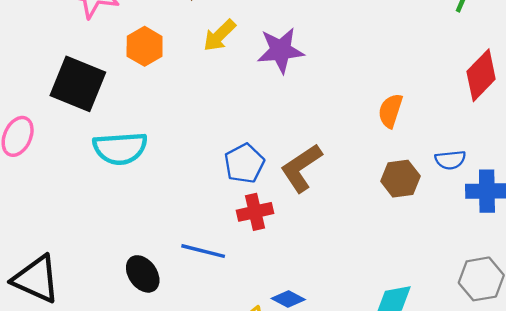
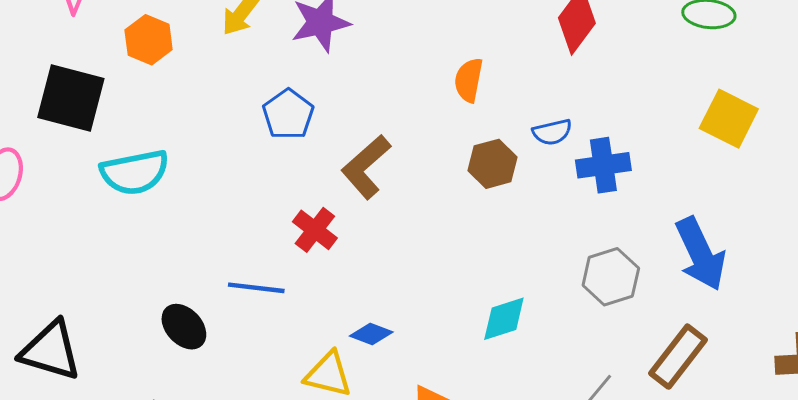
blue pentagon: (244, 163) -> (288, 114), moved
red cross: (255, 212) -> (315, 230), turned -32

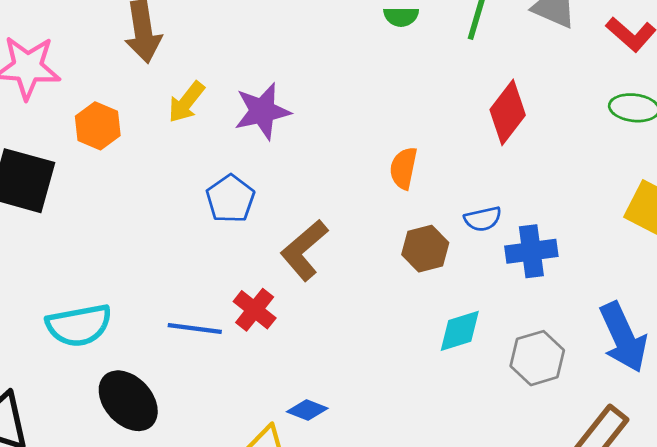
cyan semicircle: (135, 172) -> (79, 325), moved
blue line: (256, 288) -> (195, 328), moved
cyan diamond: (504, 319) -> (460, 331), moved
black ellipse: (184, 327) -> (128, 401), size x1.4

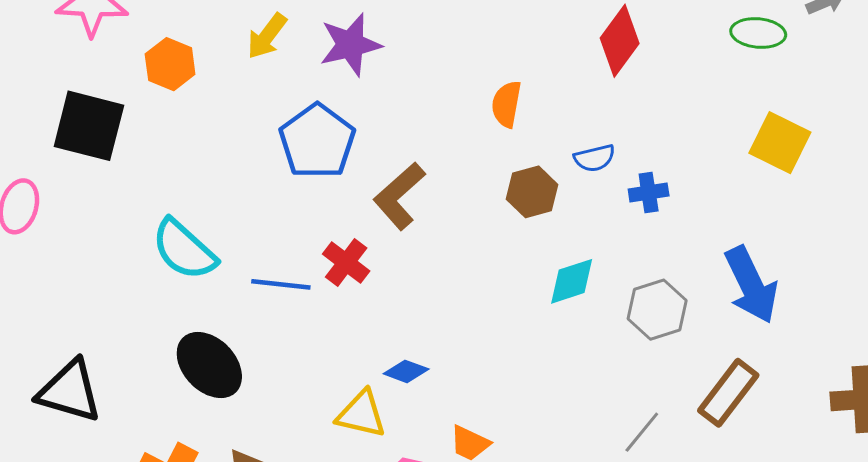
blue pentagon: (230, 199) -> (317, 141), size x1.4
blue cross: (531, 251) -> (649, 193), size x0.7
cyan semicircle: (79, 325) -> (184, 250), moved, turned 54

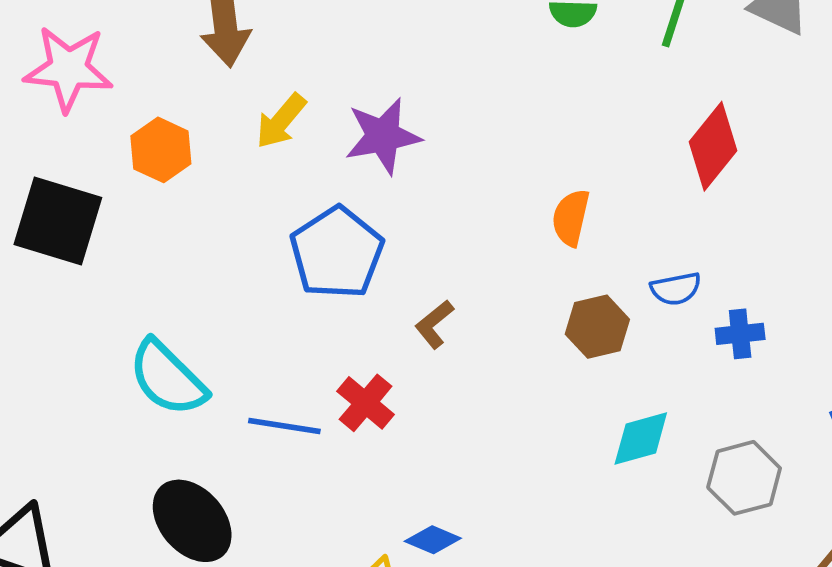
brown L-shape: (399, 196) -> (434, 324), size x0.6

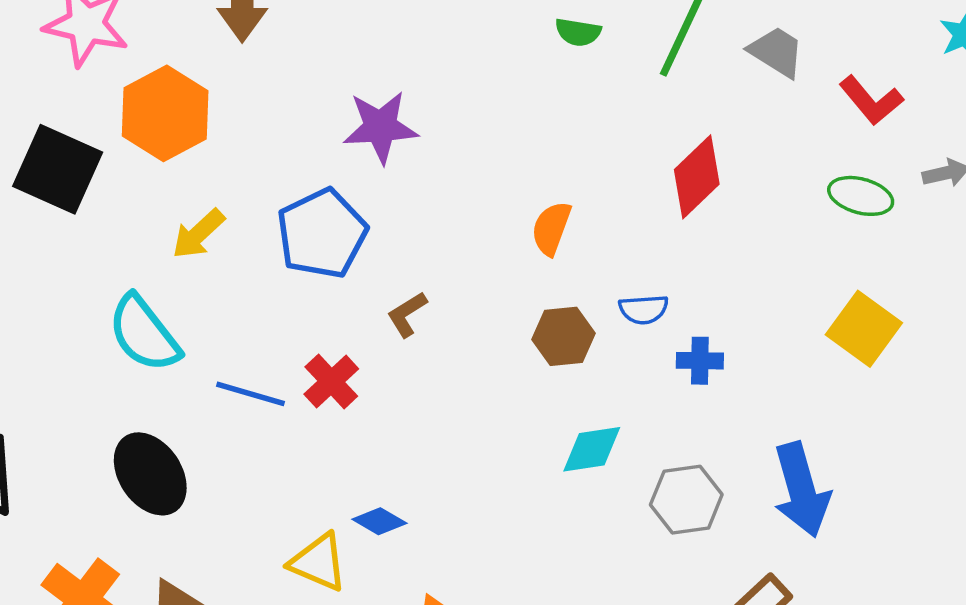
yellow arrow: (281, 121) -> (198, 234), moved
orange hexagon: (161, 150) -> (165, 113), size x1.5

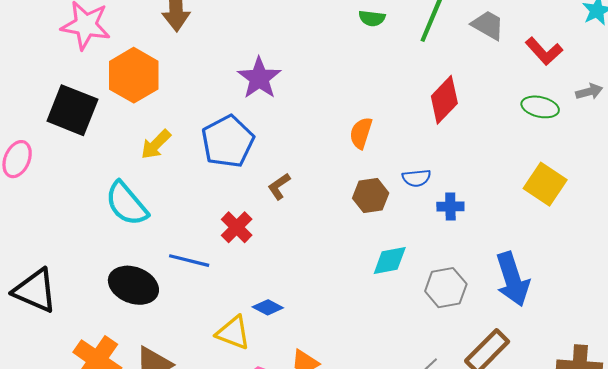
purple star: (380, 127) -> (259, 78), turned -30
blue line: (250, 394) -> (189, 261), moved
black ellipse: (150, 474) -> (133, 285), turned -33

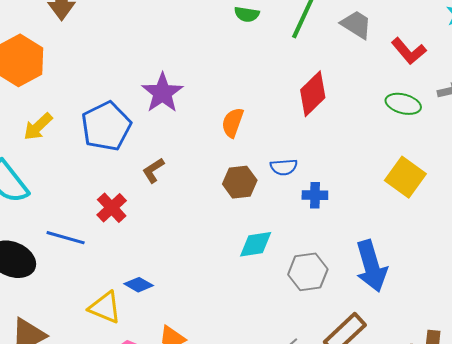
purple star: (259, 78) -> (162, 93), moved

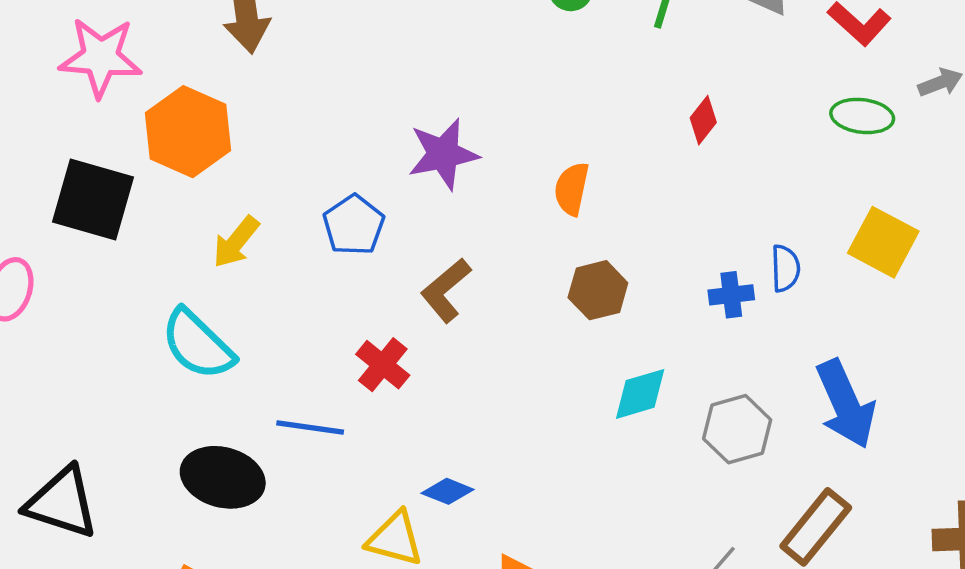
purple star: (162, 93) -> (443, 154), turned 30
red diamond: (313, 94) -> (703, 120), size x0.6
blue pentagon: (106, 126) -> (354, 225), size x0.7
blue semicircle: (284, 167) -> (785, 268), moved, turned -80
brown L-shape: (153, 170) -> (446, 290), size x1.4

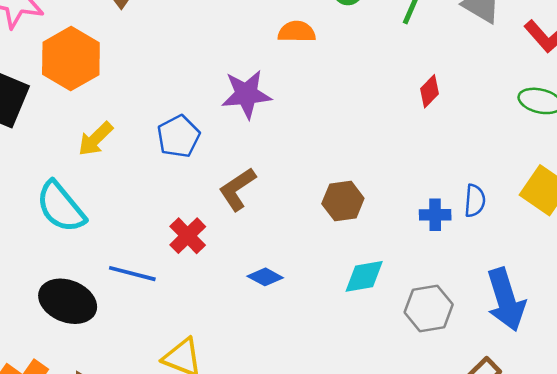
orange semicircle: (572, 189) -> (297, 32), moved, turned 72
blue diamond: (448, 491) -> (265, 277), moved

